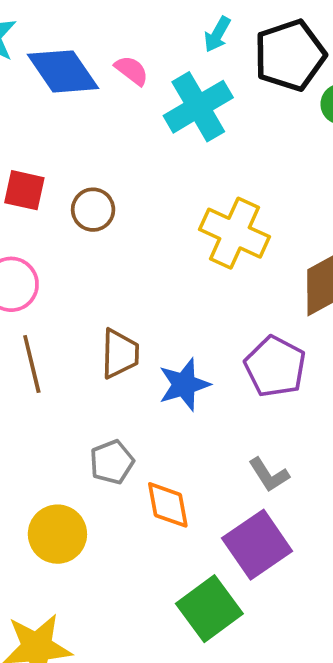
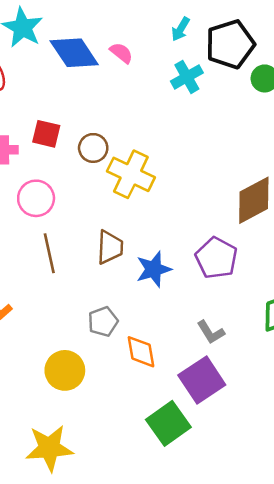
cyan cross: (198, 107) -> (187, 77), moved, size x0.7
yellow cross: (234, 233) -> (131, 174), moved

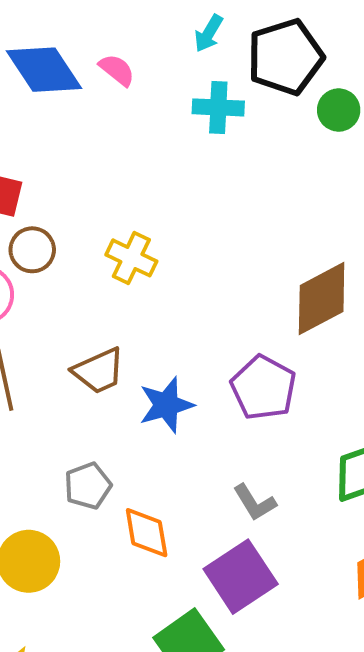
cyan cross: (187, 77) -> (218, 107), turned 32
brown circle: (93, 148) -> (32, 250), moved
yellow cross: (131, 174) -> (131, 258), size x0.7
brown trapezoid: (110, 247) -> (99, 371), turned 63

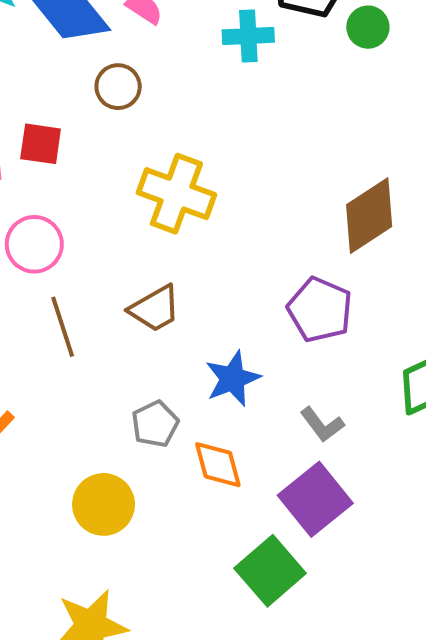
brown circle: (32, 250) -> (118, 87), moved
yellow cross: (131, 258) -> (176, 194), size x1.5
blue star: (166, 405) -> (233, 379), moved

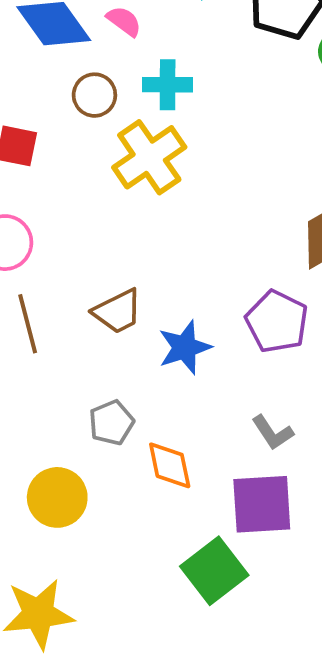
cyan cross: (248, 36) -> (168, 85), moved
yellow cross: (176, 194) -> (149, 157), moved, turned 32
blue star: (233, 379) -> (185, 347), moved
purple square: (315, 499) -> (262, 504), turned 32

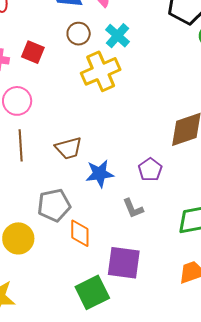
cyan cross: (168, 85) -> (117, 36), turned 30
purple pentagon: (277, 322) -> (150, 170), size x0.7
gray pentagon: (111, 423) -> (54, 205), size x1.4
gray L-shape: (273, 433) -> (133, 208), moved

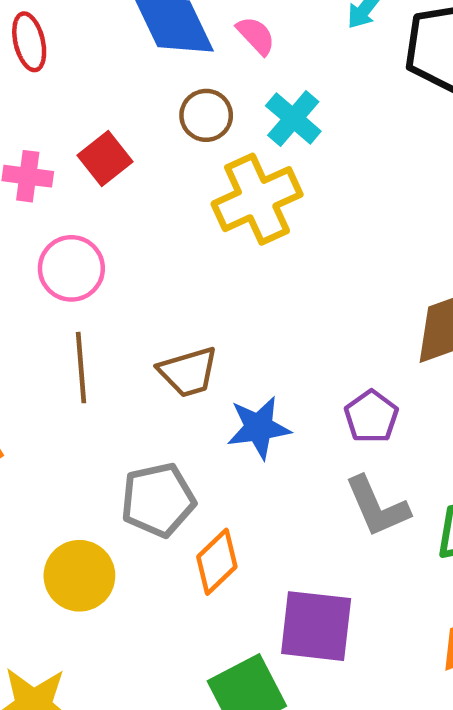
red square: (33, 52) -> (105, 158), turned 30
gray L-shape: (133, 208) -> (377, 507), moved, size x1.4
orange diamond: (80, 233) -> (217, 562), turned 48

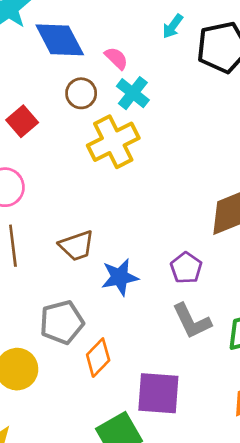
pink semicircle: (256, 36) -> (116, 58), moved

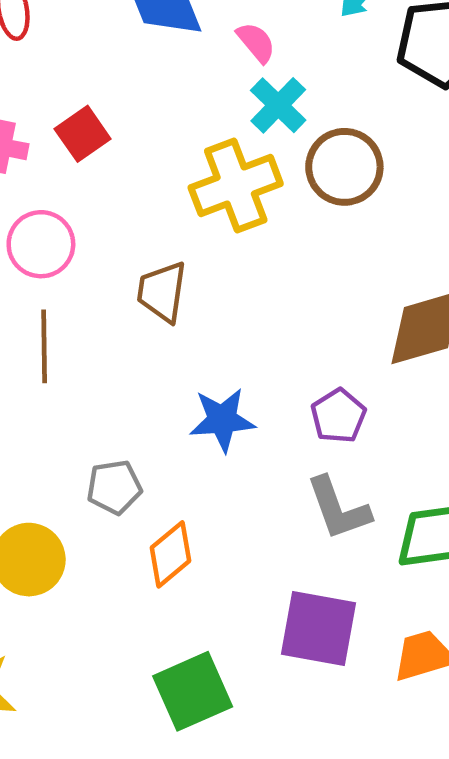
brown circle: (81, 93) -> (344, 167), moved, size x1.4
brown trapezoid: (77, 246) -> (162, 292), moved, turned 111
gray pentagon: (62, 322) -> (114, 487), size x0.7
purple square: (158, 393) -> (319, 629), moved

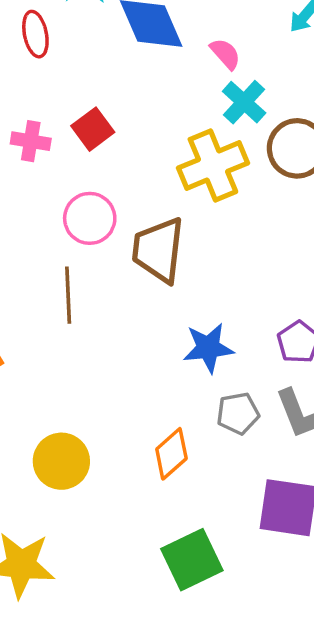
pink circle: (41, 244) -> (90, 218), moved
brown trapezoid: (162, 292) -> (158, 250), size x1.4
gray pentagon: (114, 487) -> (238, 413), moved

